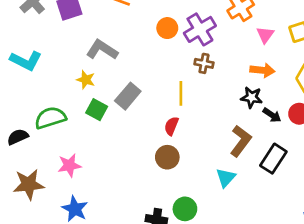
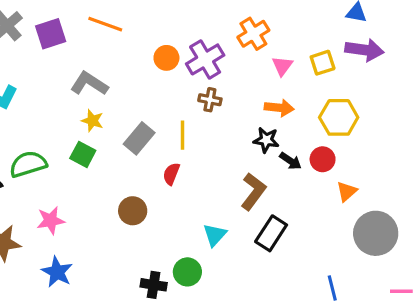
yellow star: (86, 80) -> (92, 121), moved
gray rectangle: (128, 96) -> (139, 138), moved
brown circle: (167, 157) -> (133, 211), moved
black rectangle: (273, 159) -> (271, 233), moved
cyan triangle: (226, 178) -> (215, 235), moved

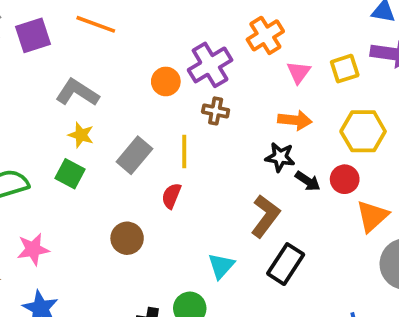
orange circle: (166, 58) -> (166, 81), moved
orange triangle: (347, 191) -> (372, 216), size x1.4

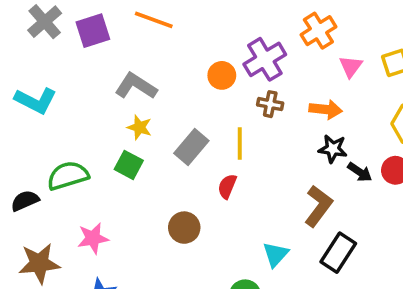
orange arrow: (295, 120) -> (326, 109), moved

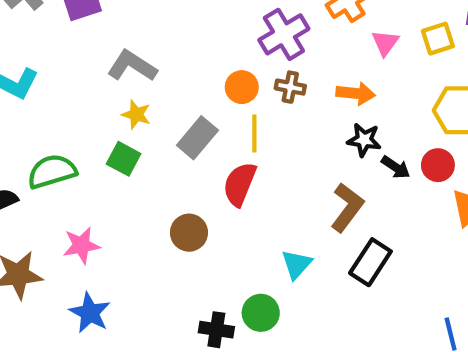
orange circle: (222, 75) -> (242, 87), moved
red semicircle: (227, 186) -> (240, 184), size x1.5

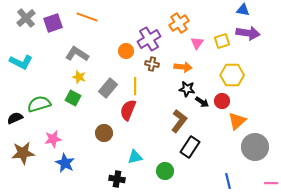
orange circle: (242, 87) -> (126, 51), moved
cyan triangle: (297, 264) -> (135, 157), moved, turned 35
blue star: (90, 313) -> (65, 163), moved
green circle: (261, 313) -> (165, 171), moved

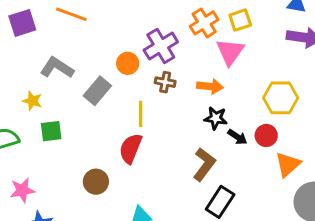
yellow square: (222, 41) -> (240, 20), moved
pink triangle: (197, 43) -> (230, 52), size x1.5
yellow star: (79, 77) -> (32, 101), moved
gray rectangle: (108, 88) -> (97, 91), moved
green square: (73, 98) -> (51, 131), turned -35

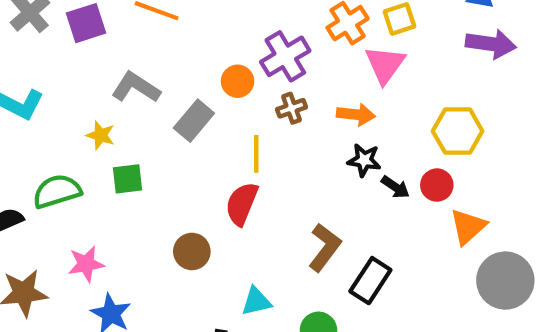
brown cross: (165, 82) -> (292, 108), turned -30
brown L-shape: (204, 164) -> (325, 247), moved

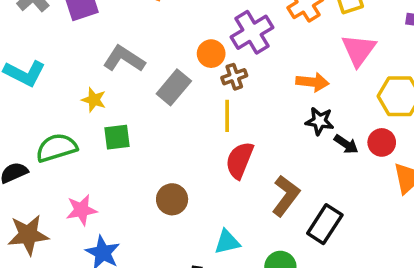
pink triangle: (385, 65) -> (359, 50), moved
brown cross: (292, 108) -> (234, 77), moved
red semicircle: (242, 204) -> (240, 160), moved

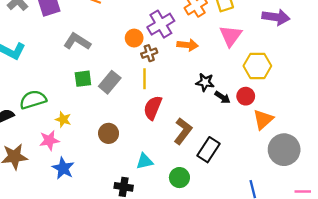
orange arrow: (312, 82) -> (188, 45), moved
gray rectangle: (174, 87) -> (110, 82), moved
yellow star: (94, 100) -> (63, 119), moved
green square: (117, 137) -> (83, 79), moved

